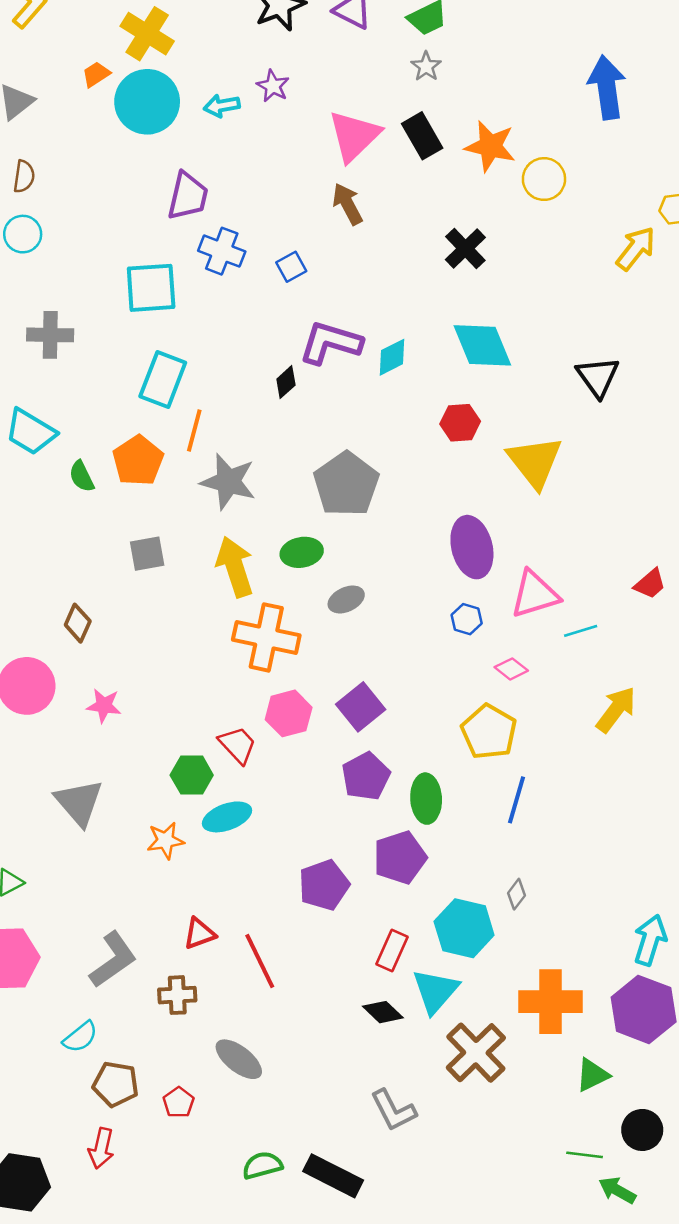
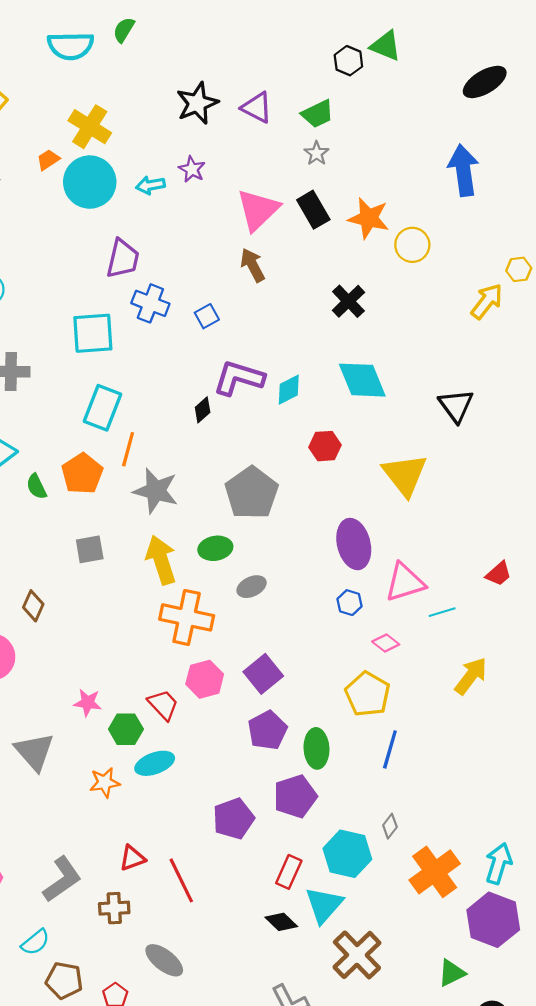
red hexagon: (460, 423) -> (325, 446), moved
pink star: (104, 706) -> (88, 703), moved
orange cross: (551, 1002) -> (435, 872), moved, turned -36

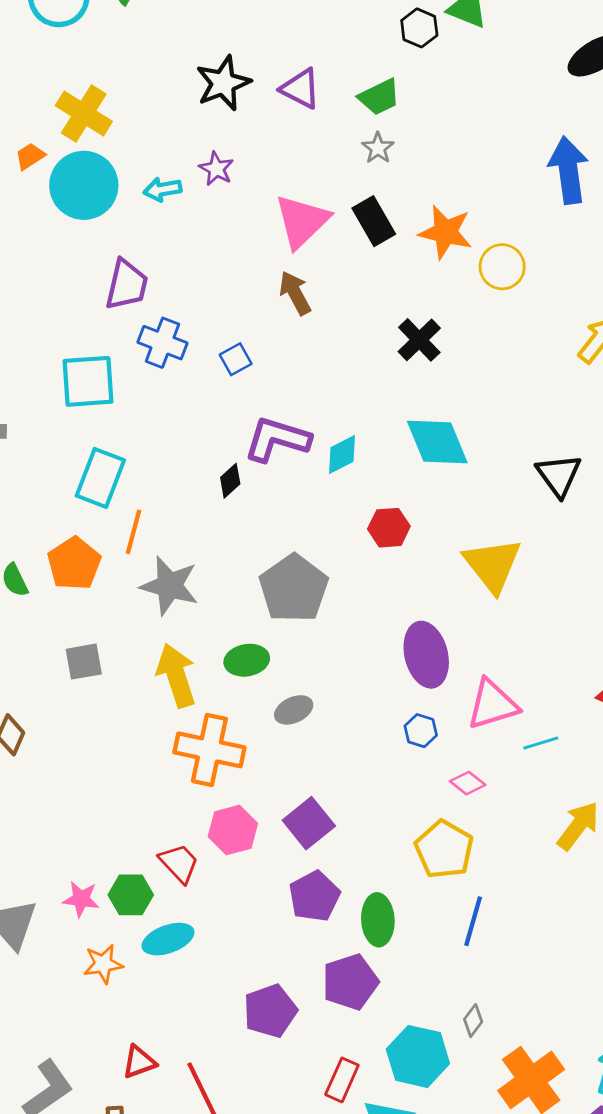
pink star: (88, 703) -> (81, 899), moved

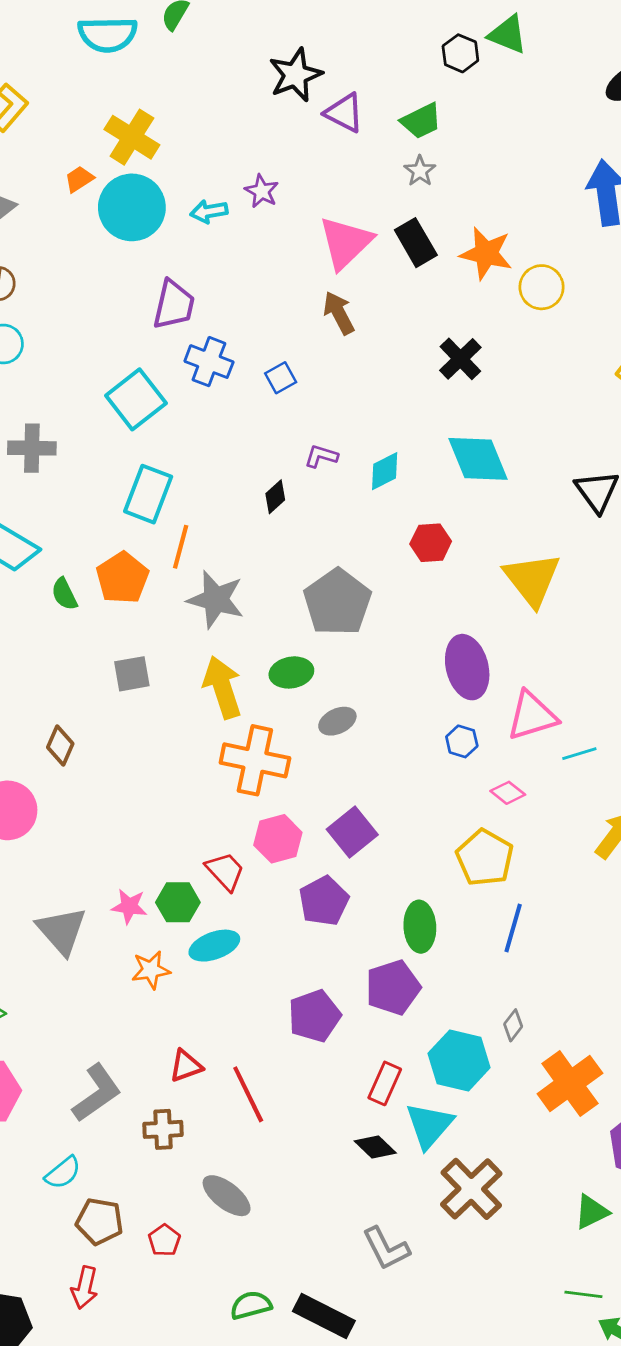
black star: (223, 83) -> (295, 75), moved
cyan square: (88, 381) -> (136, 399), turned -34
purple L-shape: (277, 439) -> (321, 456), size x0.5
purple pentagon: (314, 896) -> (324, 901), moved

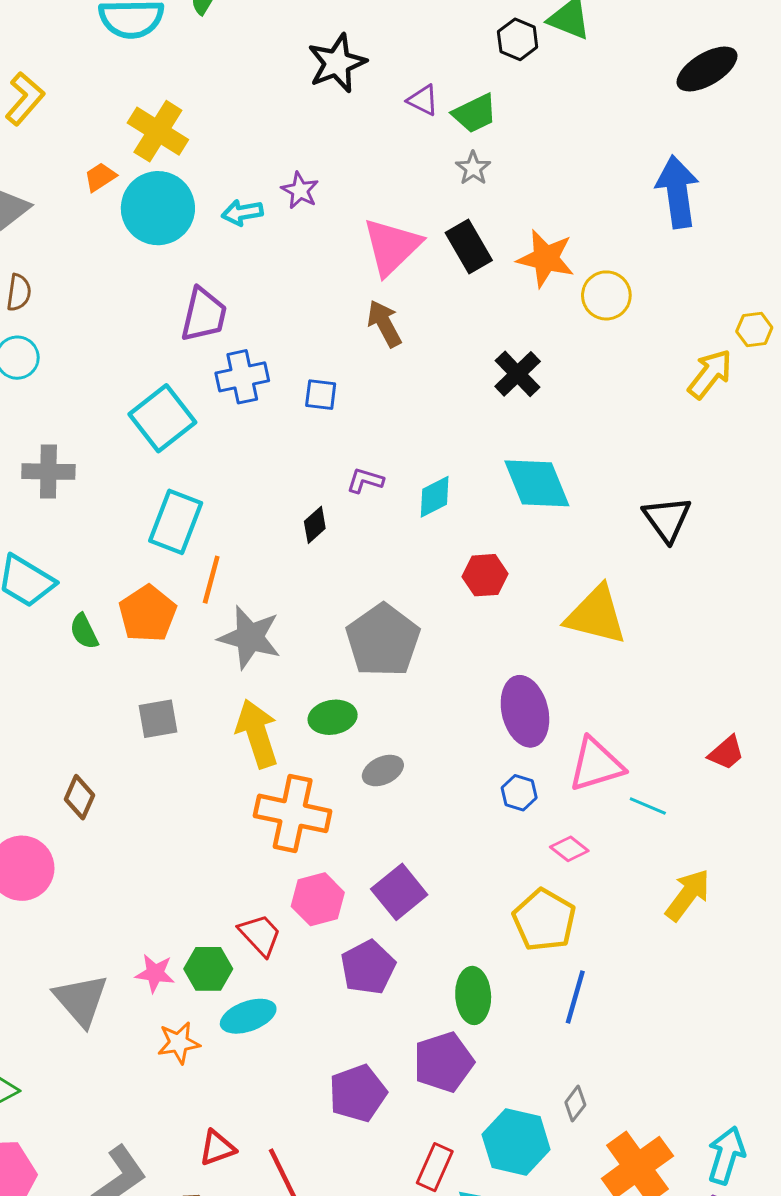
purple triangle: (344, 113) -> (423, 100), moved, size x0.7
blue cross: (209, 362) -> (242, 377), turned -33
blue square: (281, 378) -> (321, 395), turned 36
yellow triangle: (532, 579) -> (596, 615), turned -38
cyan line: (579, 754) -> (648, 806), turned 40

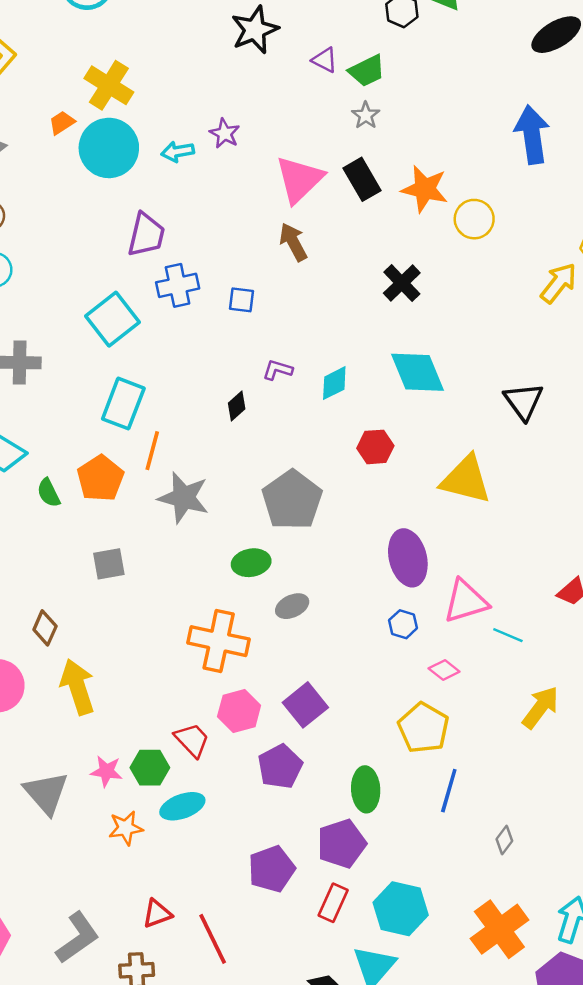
yellow arrow: (257, 734) -> (78, 687), moved
gray diamond: (575, 1104) -> (504, 840), moved
red rectangle: (435, 1167) -> (333, 903), moved

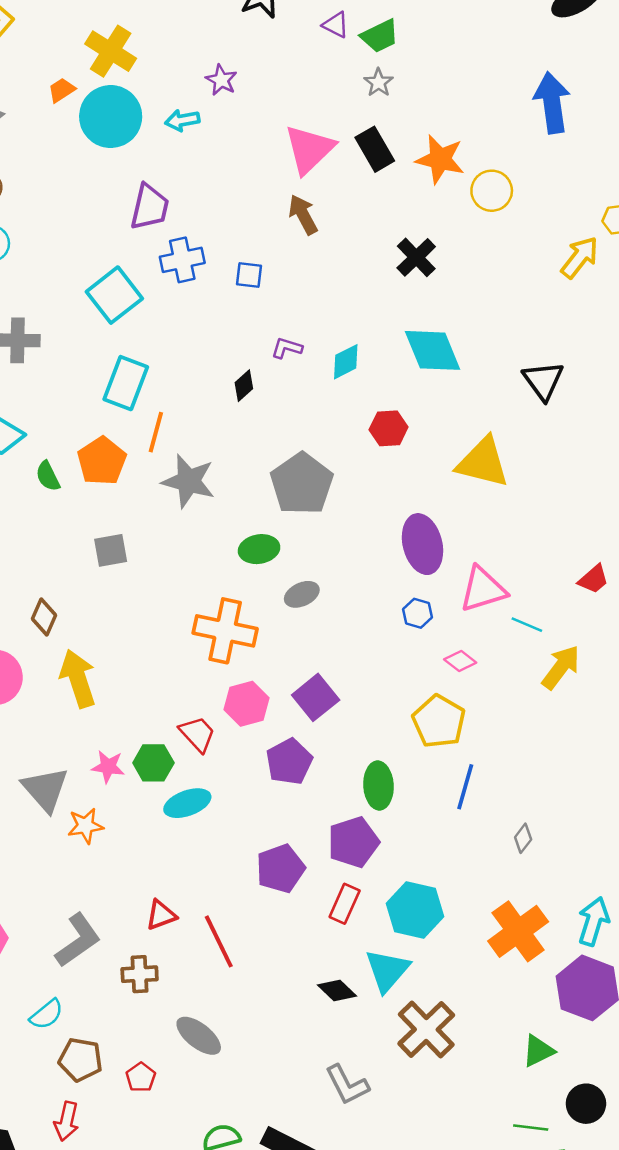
purple star: (225, 133) -> (221, 80), moved
yellow arrow: (540, 707) -> (561, 667), moved
orange star: (126, 828) -> (85, 826), moved

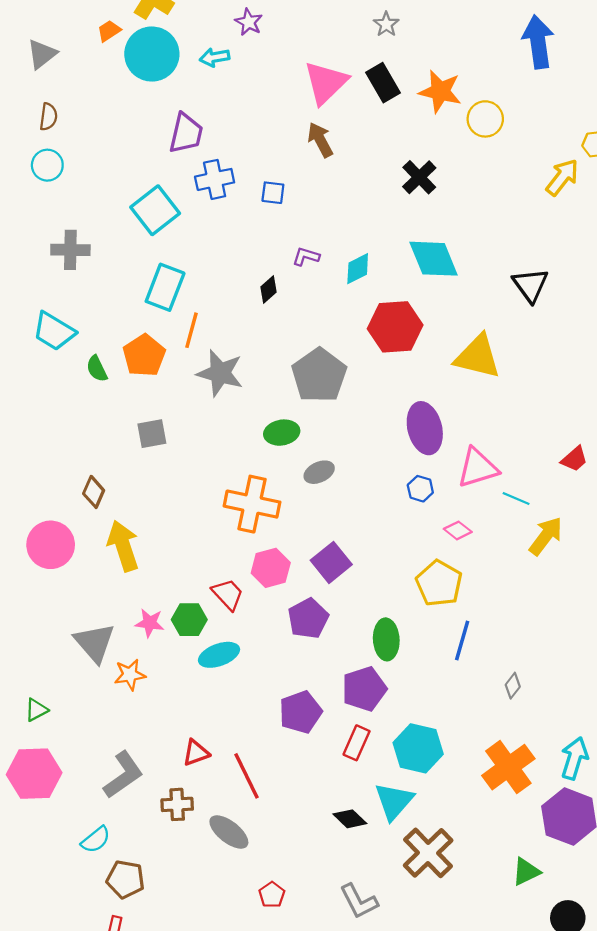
red hexagon: (389, 428) -> (395, 327), size x1.6
gray ellipse: (199, 1036) -> (229, 832), moved
red pentagon: (141, 1077) -> (272, 895), moved

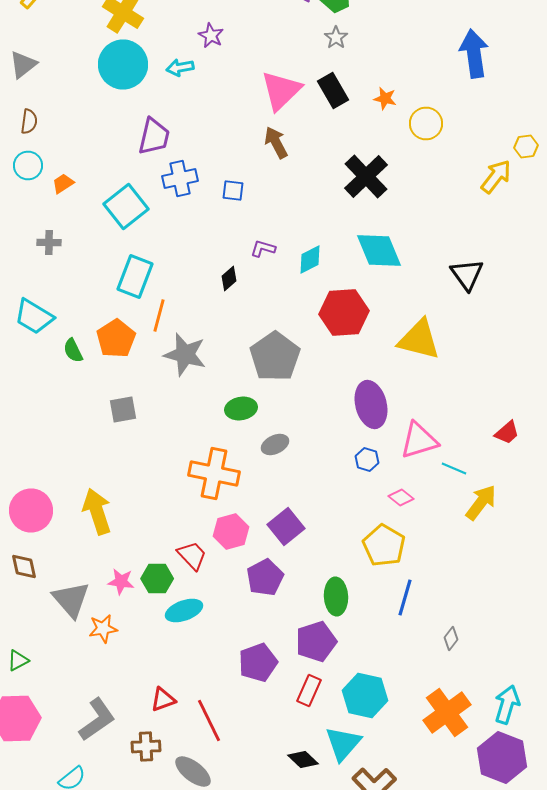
orange trapezoid: (109, 31) -> (63, 184), moved
orange star: (440, 91) -> (385, 98), size x0.6
black cross: (419, 177) -> (366, 176), size x1.4
gray cross: (70, 250) -> (49, 242), size x0.7
brown diamond: (94, 492) -> (24, 566), moved, turned -36

